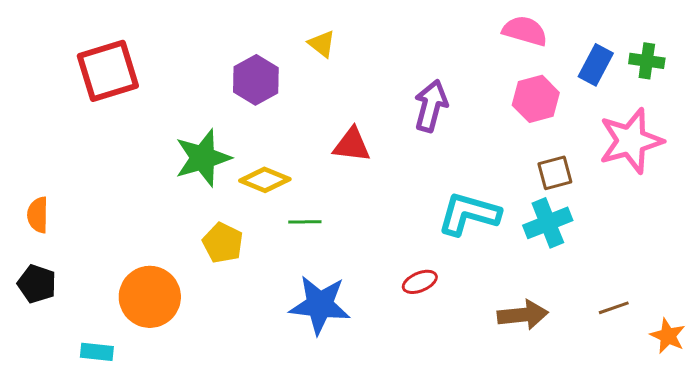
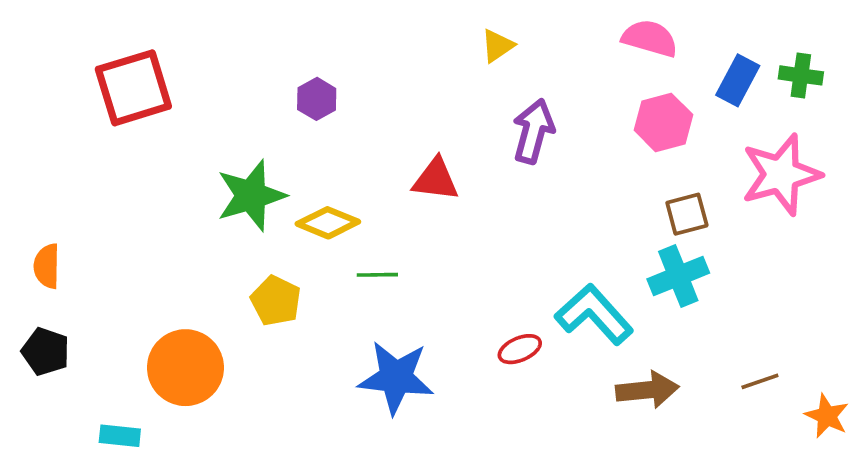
yellow triangle: (322, 44) -> (497, 46), moved, turned 48
purple hexagon: (256, 80) -> (317, 99), size x0.7
cyan L-shape: (469, 214) -> (594, 314), moved, turned 32

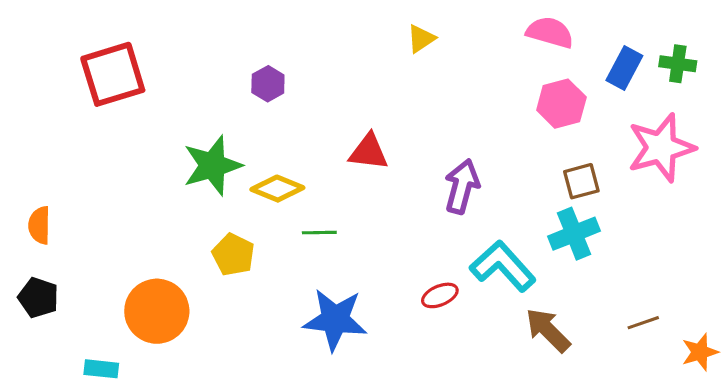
purple arrow: (533, 131) -> (462, 186), moved
brown arrow: (647, 390) -> (548, 330), turned -129
orange star: (827, 416) -> (700, 352), turned 30

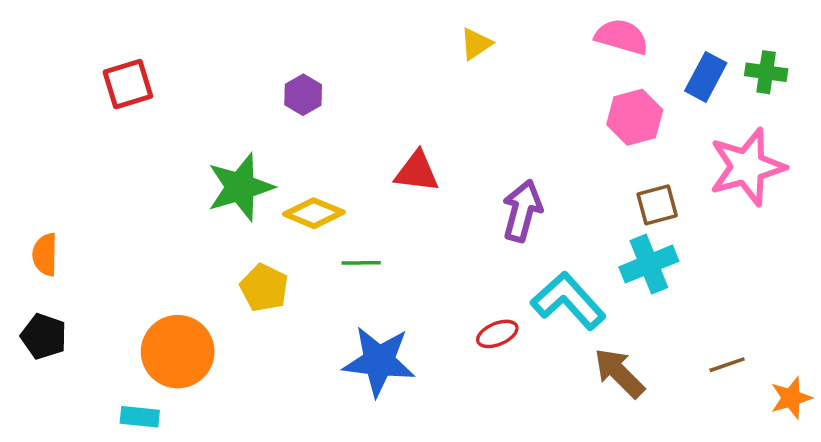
red square: (113, 74) -> (128, 84), size x0.7
cyan rectangle: (101, 369) -> (140, 417), moved

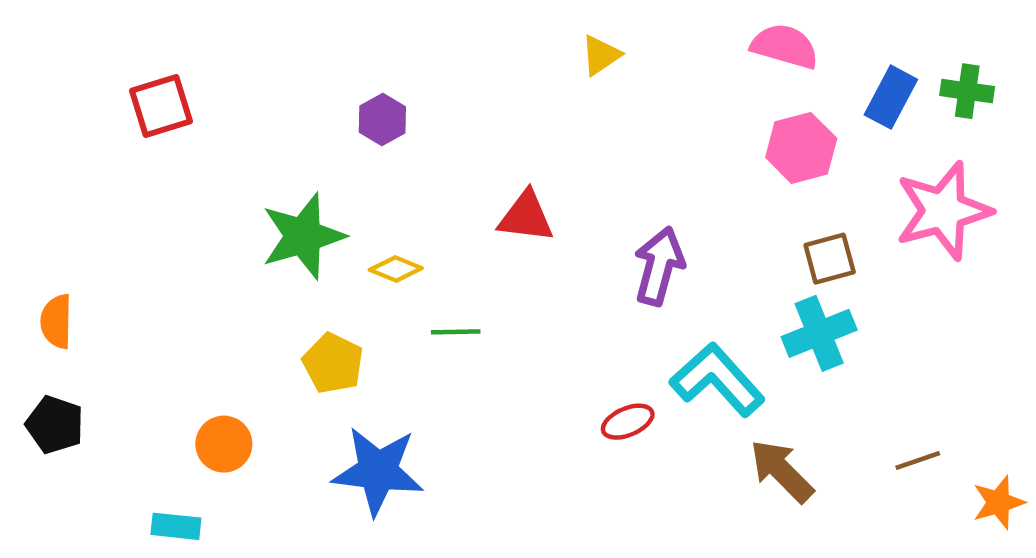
yellow diamond: (314, 213) -> (396, 269), size x0.7
orange circle: (178, 352) -> (224, 444), size x0.6
blue star: (379, 361) -> (378, 471), moved

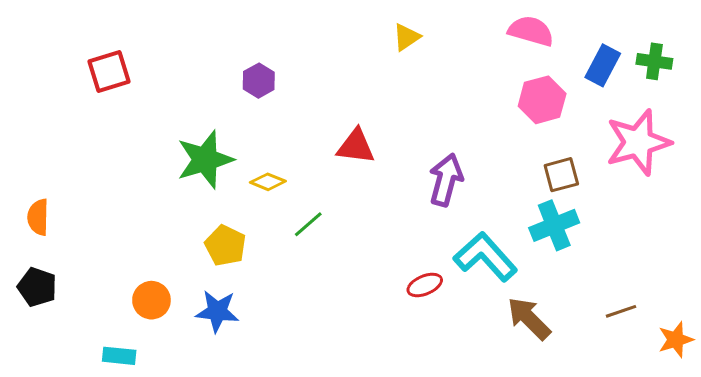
green line: (456, 332) -> (308, 224), turned -40
blue star: (378, 471) -> (217, 311), moved, size x0.7

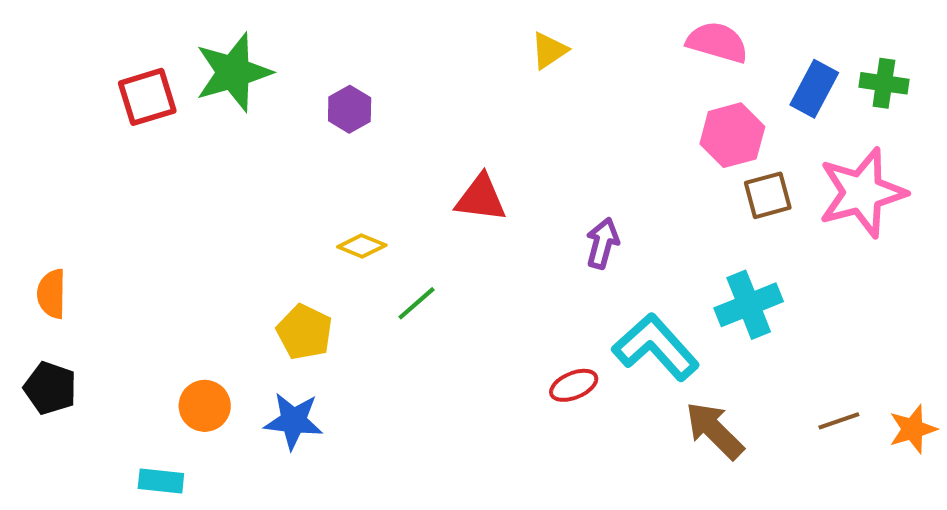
green star: (205, 160) -> (233, 72), moved
brown square: (561, 175) -> (768, 195), moved
purple arrow: (446, 180) -> (602, 243), size x0.7
orange star: (676, 340) -> (913, 429), moved

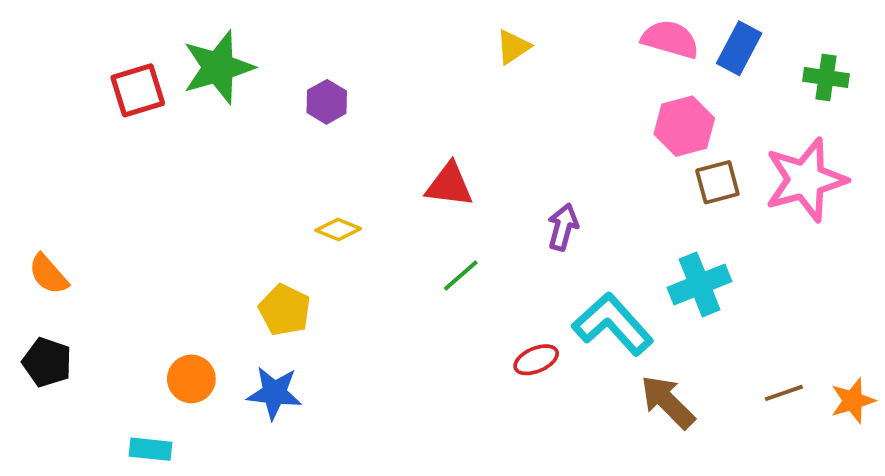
blue rectangle: (814, 89) -> (739, 48), moved
orange semicircle: (52, 294) -> (48, 274), turned -42
green line: (417, 303) -> (461, 275), moved

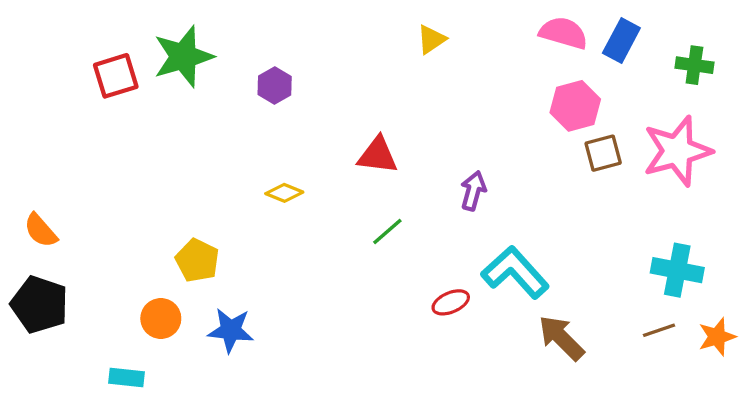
cyan cross: (700, 284) -> (677, 270), moved, turned 33
yellow pentagon: (285, 310) -> (197, 261), moved
black pentagon: (47, 362) -> (40, 305), size x1.4

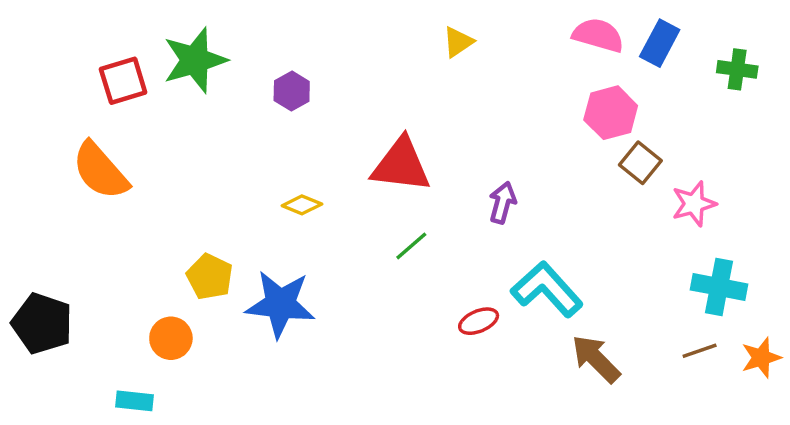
pink star: (677, 151) -> (694, 204), moved, size x0.6
brown square: (603, 153) -> (640, 163), turned -36
red triangle: (378, 155) -> (401, 165), size x1.4
orange semicircle: (41, 230) -> (100, 171), moved, size x1.6
blue star: (231, 330) -> (280, 304), moved, size x1.4

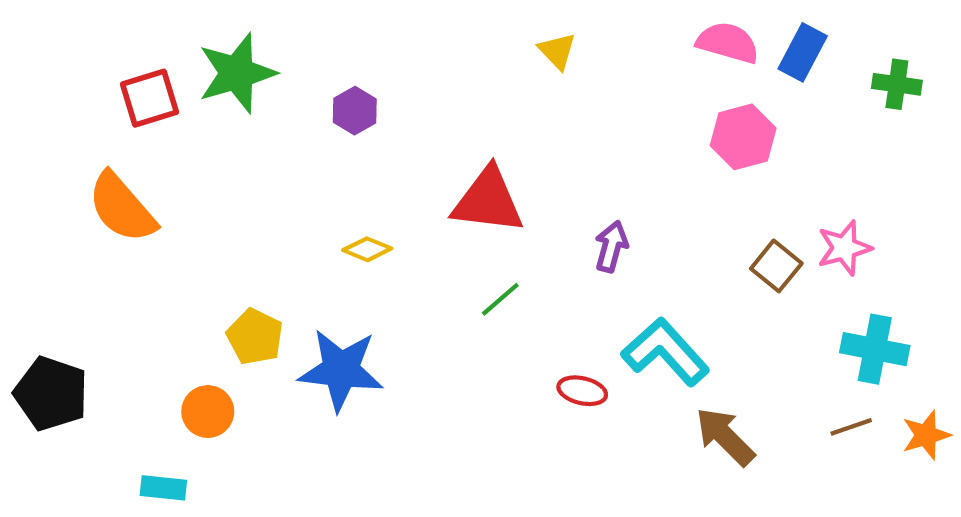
yellow triangle: (458, 42) -> (557, 51), turned -40
brown square: (640, 163) -> (776, 266), moved
red ellipse: (479, 321) -> (582, 391), turned 36

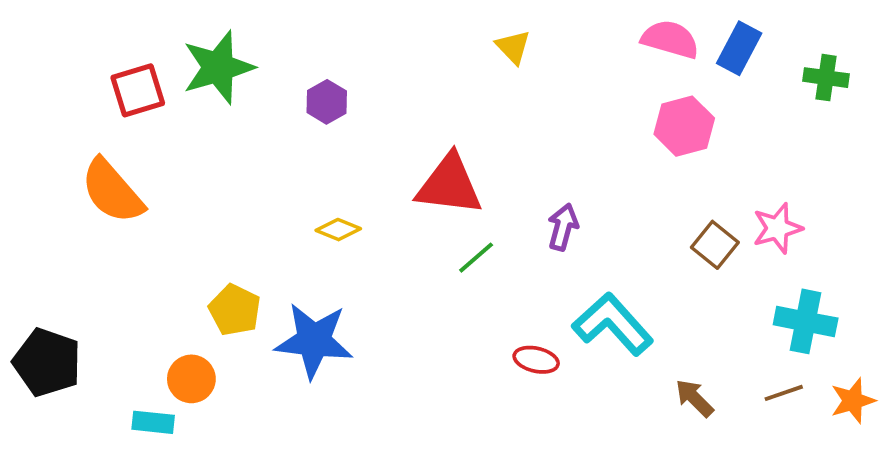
green line: (500, 299) -> (476, 258), moved
brown arrow: (725, 436) -> (694, 398), moved, size x0.7
cyan rectangle: (163, 488) -> (153, 422), moved

